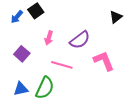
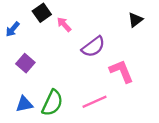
blue arrow: (17, 17) -> (13, 29), moved
pink arrow: (49, 38) -> (64, 24), moved, turned 120
pink line: (62, 65) -> (94, 102), moved, turned -40

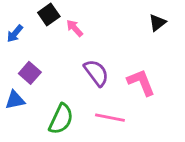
purple semicircle: (93, 47) -> (96, 73), moved, turned -90
pink line: (94, 102) -> (110, 118), turned 35
blue triangle: (24, 104) -> (15, 100), moved

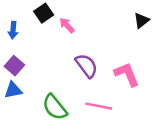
blue arrow: (15, 34) -> (13, 30), turned -35
purple square: (30, 73) -> (14, 66), moved
green semicircle: (61, 119) -> (55, 107), turned 116

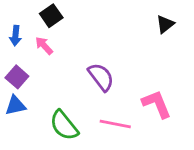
pink arrow: (67, 25) -> (44, 46), moved
pink L-shape: (127, 74) -> (157, 104), moved

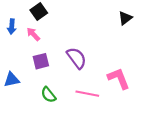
purple square: (17, 77) -> (41, 61), moved, turned 35
green semicircle: (64, 125) -> (48, 95), size x0.7

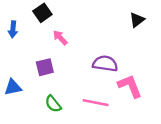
pink arrow: (33, 34) -> (60, 38), moved
purple semicircle: (77, 58) -> (105, 64), moved, turned -45

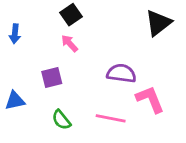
black square: (42, 13) -> (71, 15), moved
black triangle: (137, 20) -> (158, 23), size x1.5

